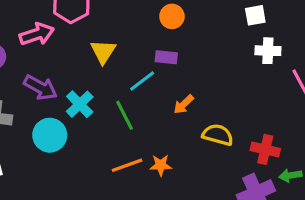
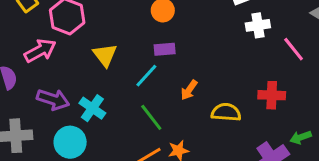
green line: (125, 115) -> (151, 117), moved
red cross: (265, 149) -> (272, 95), moved

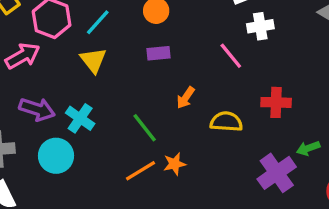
pink line: (294, 49) -> (231, 56), moved
cyan line: (146, 76) -> (98, 22), moved

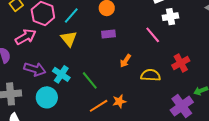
red cross: (276, 102) -> (181, 63), turned -30
green line: (145, 128) -> (90, 80), moved

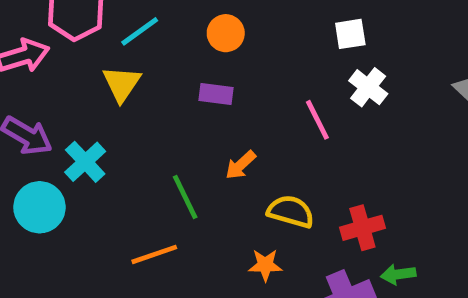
white cross: (170, 17) -> (368, 87), turned 35
red cross: (181, 63) -> (362, 228), moved
green line: (90, 80) -> (185, 197), moved
orange star: (119, 101) -> (265, 265), moved

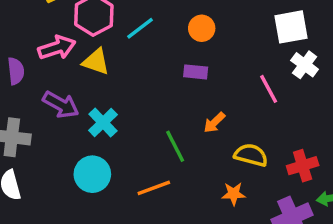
white square: (350, 34) -> (291, 27), size x1.5
yellow triangle: (122, 84) -> (96, 62), moved, turned -44
cyan circle: (39, 207) -> (92, 174), moved

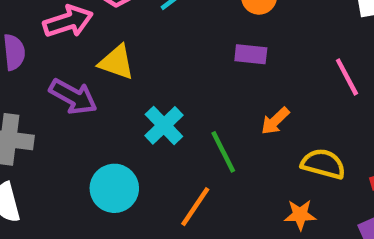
yellow triangle: (96, 62) -> (116, 62), moved
cyan cross: (103, 123) -> (164, 125), moved
orange line: (154, 188) -> (195, 207), turned -36

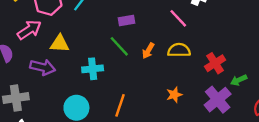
cyan cross: (164, 125) -> (93, 69), turned -36
green line: (223, 152) -> (119, 46), moved
yellow semicircle: (323, 164) -> (179, 50), moved

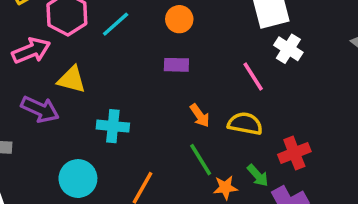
green line: (119, 46) -> (201, 160), moved
orange arrow: (148, 51) -> (200, 116), turned -77
green arrow: (239, 80) -> (258, 175), moved, turned -119

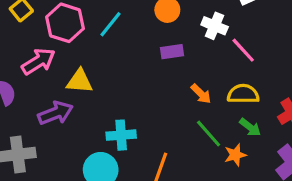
white cross: (288, 49) -> (215, 26), moved
purple arrow: (40, 109) -> (55, 113), turned -36
cyan cross: (113, 126) -> (121, 135), moved
green arrow: (258, 175) -> (250, 127), moved

